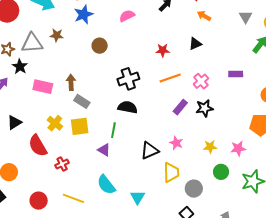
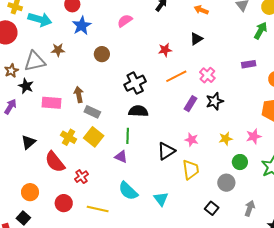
purple rectangle: (236, 74) -> (249, 64), moved
yellow square: (80, 126) -> (94, 137), turned -36
gray circle: (194, 189) -> (226, 183), moved
red circle: (39, 201) -> (64, 203), moved

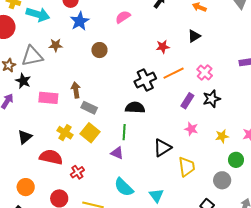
black cross: (135, 83) -> (145, 80), moved
pink star: (192, 140) -> (191, 129), moved
red semicircle: (55, 162) -> (51, 157), turned 140

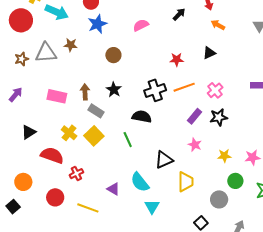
black star: (23, 81) -> (114, 90), moved
green line: (124, 132) -> (128, 140), turned -35
purple triangle: (117, 153) -> (113, 189), moved
cyan semicircle: (124, 187) -> (140, 182), moved

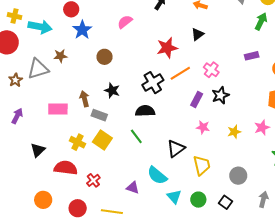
red star: (177, 60) -> (167, 48), size x1.5
green circle: (235, 181) -> (198, 200), moved

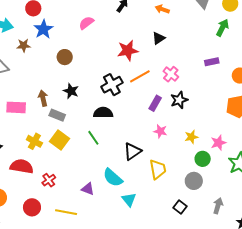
brown star: (60, 56) -> (24, 45), moved
pink star: (262, 127) -> (218, 143), moved
green circle: (198, 200) -> (203, 159), moved

